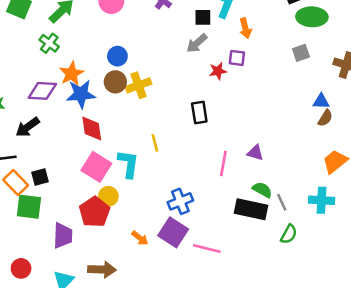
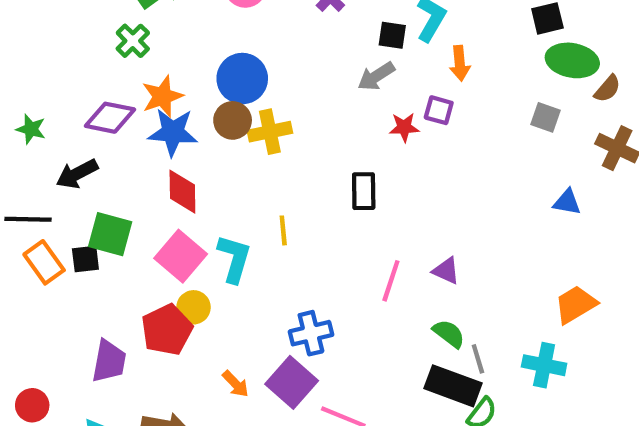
gray square: (301, 53) -> (546, 117), turned 30
blue circle: (117, 56) -> (242, 79), size x1.5
brown semicircle: (325, 118) -> (607, 89), moved
green square: (29, 207) -> (110, 234), moved
black rectangle: (251, 209) -> (453, 386), moved

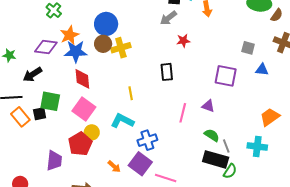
purple square: (439, 110) -> (226, 76), moved, size x1.6
gray square: (546, 117) -> (248, 48), moved
cyan L-shape: (234, 259) -> (122, 121), moved, turned -75

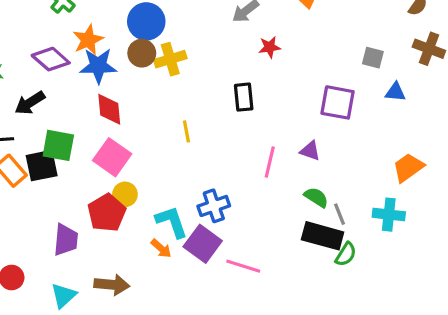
purple diamond: (46, 47) -> (51, 59), turned 35
black square: (40, 114) -> (42, 166), size x1.5
cyan L-shape: (122, 121) -> (172, 222), moved, turned 45

